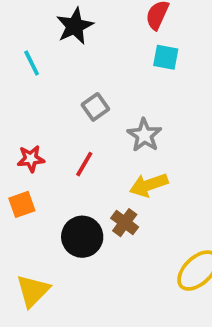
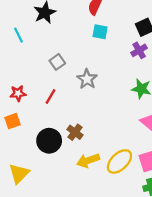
yellow arrow: (149, 185) -> (88, 161), moved

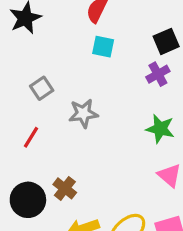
gray star: (87, 79) -> (83, 113), turned 30

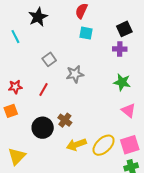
purple cross: (158, 74) -> (120, 49), turned 32

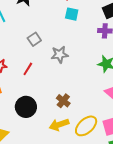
brown cross: (65, 120) -> (63, 101), moved

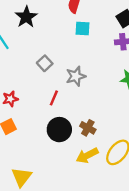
red line: (28, 69) -> (54, 98), moved
black circle: (26, 107) -> (59, 130), moved

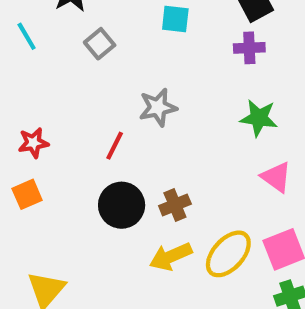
gray square: (45, 63) -> (100, 44), moved
brown cross: (88, 128) -> (175, 205), turned 35

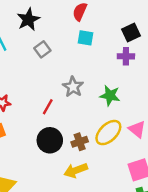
gray star: (158, 107) -> (73, 87), turned -30
green star: (259, 118) -> (110, 96), moved
yellow ellipse: (228, 254) -> (108, 133), moved

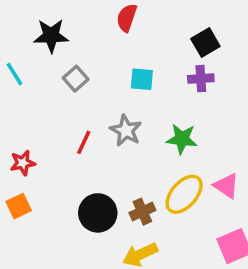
black star: (28, 19) -> (51, 36), turned 30
cyan square: (85, 38) -> (142, 79), moved
red line: (48, 107) -> (84, 142), moved

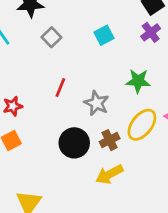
cyan square: (142, 79) -> (104, 35), turned -30
purple cross: (201, 79) -> (151, 32), turned -30
gray star: (126, 130) -> (97, 103), moved

